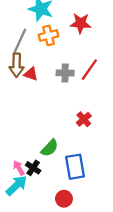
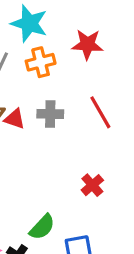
red line: (89, 70) -> (100, 112), turned -65
gray cross: (65, 73) -> (50, 114), moved

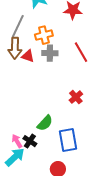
orange cross: (41, 62) -> (44, 35), moved

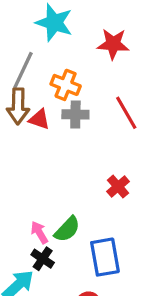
orange cross: (44, 35) -> (66, 85), turned 36
pink arrow: (17, 141) -> (39, 232), moved

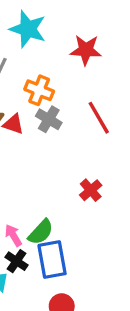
gray cross: (75, 114) -> (49, 119), turned 30
blue rectangle: (105, 257) -> (52, 260), moved

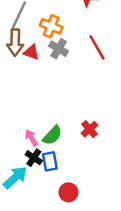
red cross: (91, 190) -> (90, 129), moved
blue rectangle: (52, 260) -> (50, 161), moved, size x0.7

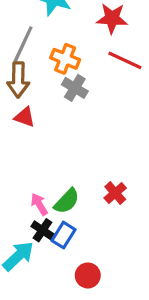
red line: (97, 47) -> (125, 60), moved, turned -35
red triangle: (31, 52) -> (25, 117), moved
blue rectangle: (50, 161) -> (63, 235), turned 42

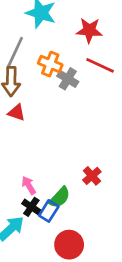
gray cross: (75, 88) -> (68, 79), moved
green semicircle: (67, 201) -> (60, 197), moved
red circle: (88, 275) -> (69, 245), size x1.4

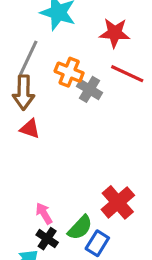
red cross: (92, 176) -> (118, 202), size x1.5
blue rectangle: (49, 211) -> (97, 243), moved

